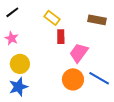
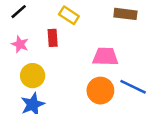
red rectangle: (61, 37) -> (53, 38), moved
pink trapezoid: (79, 53) -> (105, 57), turned 60

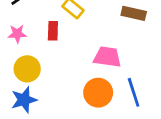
pink star: (20, 44) -> (17, 34), turned -30
blue line: (133, 87) -> (134, 92), turned 40

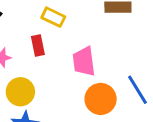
pink trapezoid: (107, 57) -> (84, 62), moved, turned -92

